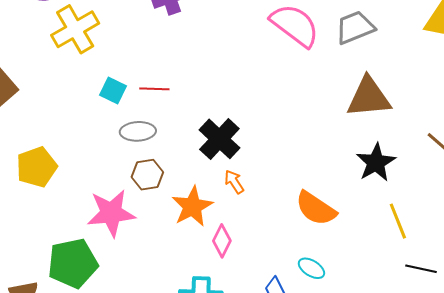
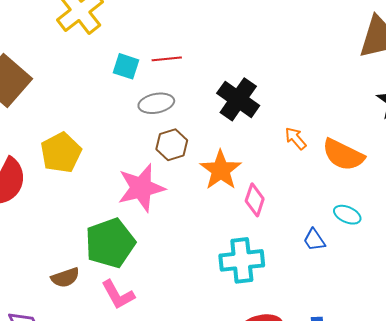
orange arrow: (234, 182) -> (296, 138), moved

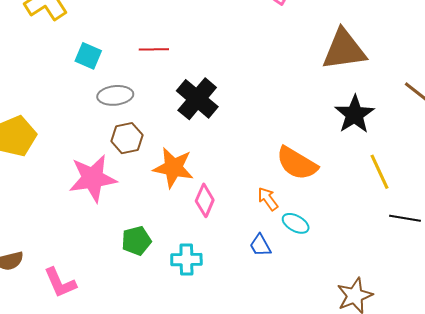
red line: (167, 59) -> (154, 49), moved
orange arrow: (296, 138) -> (268, 199), moved
orange star: (221, 170) -> (173, 168), turned -30
green pentagon: (110, 243) -> (136, 241), moved, size x0.6
cyan cross: (242, 260) -> (186, 260), size x0.7

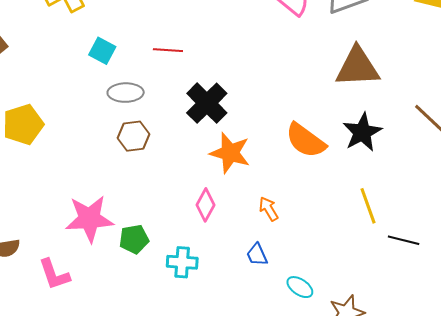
orange semicircle: (297, 163) -> (306, 140), moved
orange star: (173, 168) -> (230, 153), moved
yellow line: (379, 172) -> (368, 206), moved
pink star: (93, 178) -> (89, 219), moved
cyan ellipse: (296, 223) -> (300, 287), moved

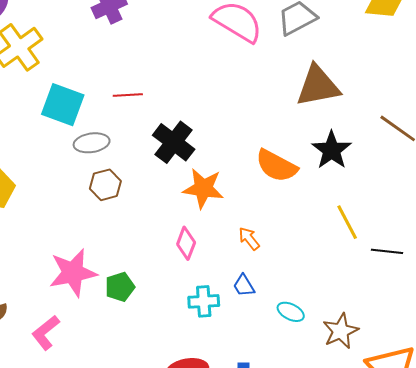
cyan square: (102, 51) -> (63, 105), size x1.6
cyan cross: (182, 262) -> (204, 301), moved
pink L-shape: (54, 274) -> (46, 333), turned 78

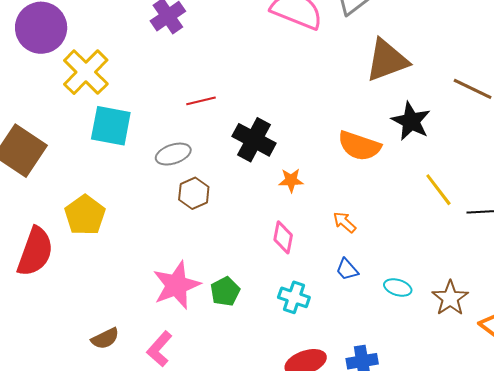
cyan square: (63, 105) -> (111, 126), moved
orange star: (203, 188) -> (291, 180), size x0.6
cyan cross: (204, 301) -> (294, 297), moved, turned 32

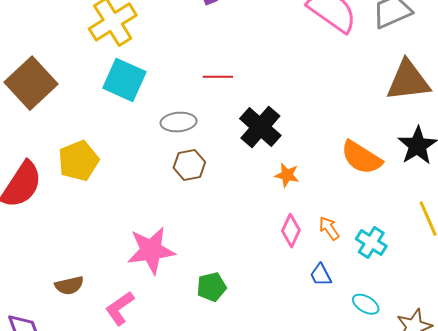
pink diamond: (283, 237) -> (291, 231), moved
green pentagon: (225, 291) -> (212, 287), moved
cyan cross: (294, 297) -> (371, 242), moved

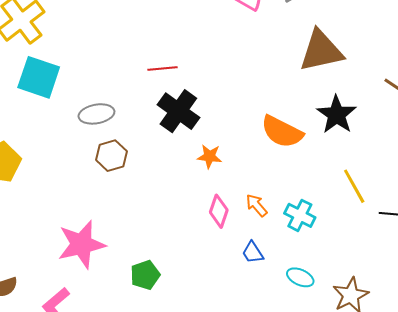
red line: (218, 77) -> (162, 68), moved

